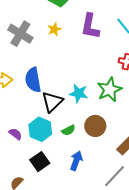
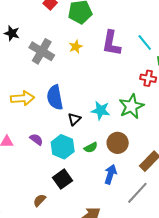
black triangle: (52, 102) -> (74, 119), size x0.6
purple semicircle: (15, 134) -> (36, 139), moved
blue arrow: (76, 161) -> (110, 174), moved

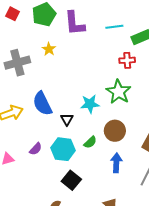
purple L-shape: (111, 43) -> (75, 23), moved
cyan line: (145, 43) -> (114, 27), turned -42
gray cross: (42, 51) -> (17, 63), turned -30
purple semicircle: (36, 139) -> (36, 149), turned 112

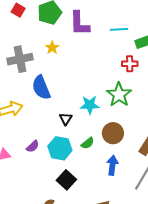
blue semicircle: (42, 104) -> (41, 88), moved

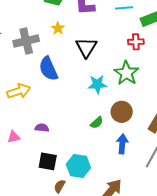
black triangle: (66, 119) -> (86, 47), moved, size x1.6
purple semicircle: (33, 146) -> (42, 128), turned -128
cyan hexagon: (60, 148) -> (78, 166), moved
black square: (66, 180) -> (48, 161), moved, turned -30

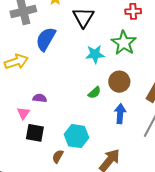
blue semicircle: (48, 69) -> (46, 39), turned 55
pink triangle: (14, 137) -> (23, 113), moved, turned -40
black square: (48, 161) -> (35, 133), moved

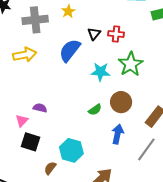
red cross: (133, 11) -> (116, 34), moved
black triangle: (83, 17) -> (94, 34), size x0.6
blue semicircle: (46, 39) -> (70, 50), moved
yellow arrow: (16, 62) -> (25, 55), moved

